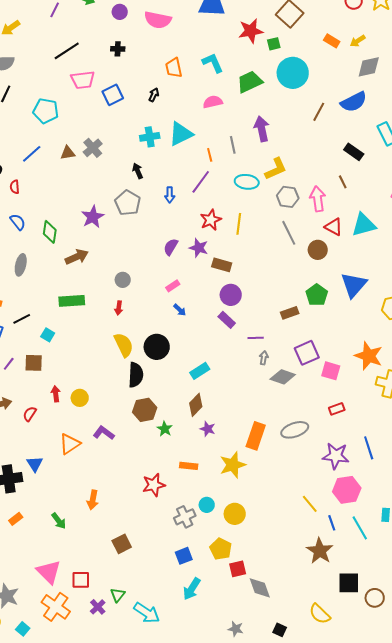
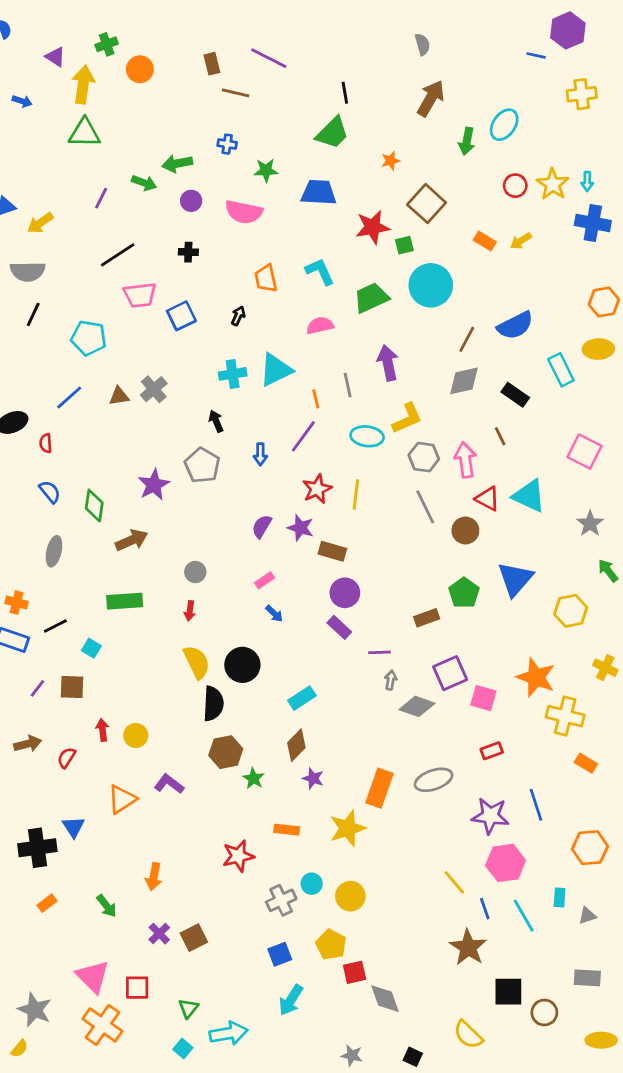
gray diamond: (369, 67) -> (464, 381), moved
cyan triangle: (364, 225) -> (529, 496), turned 40
purple cross: (98, 607) -> (159, 934), moved
cyan arrow: (147, 613) -> (229, 1033), turned -44
cyan square: (23, 629) -> (183, 1049), moved

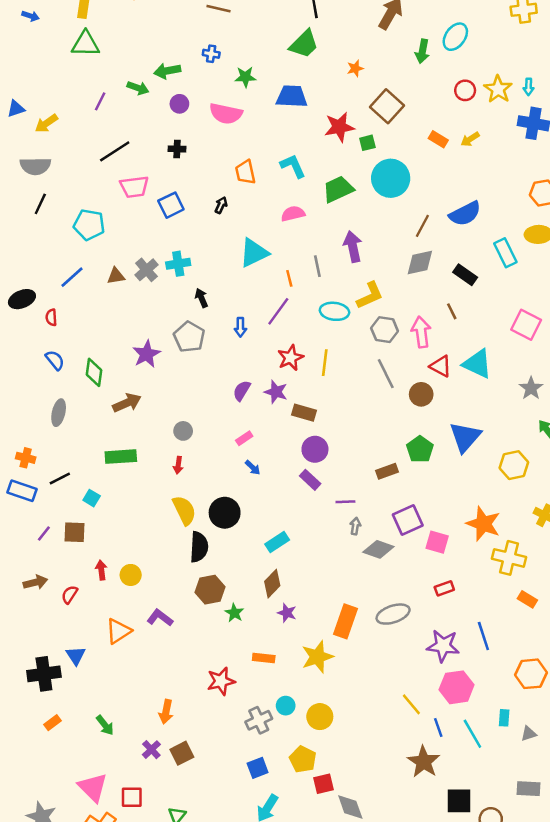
cyan cross: (233, 374) -> (178, 264), moved
orange arrow: (154, 877) -> (166, 712), moved

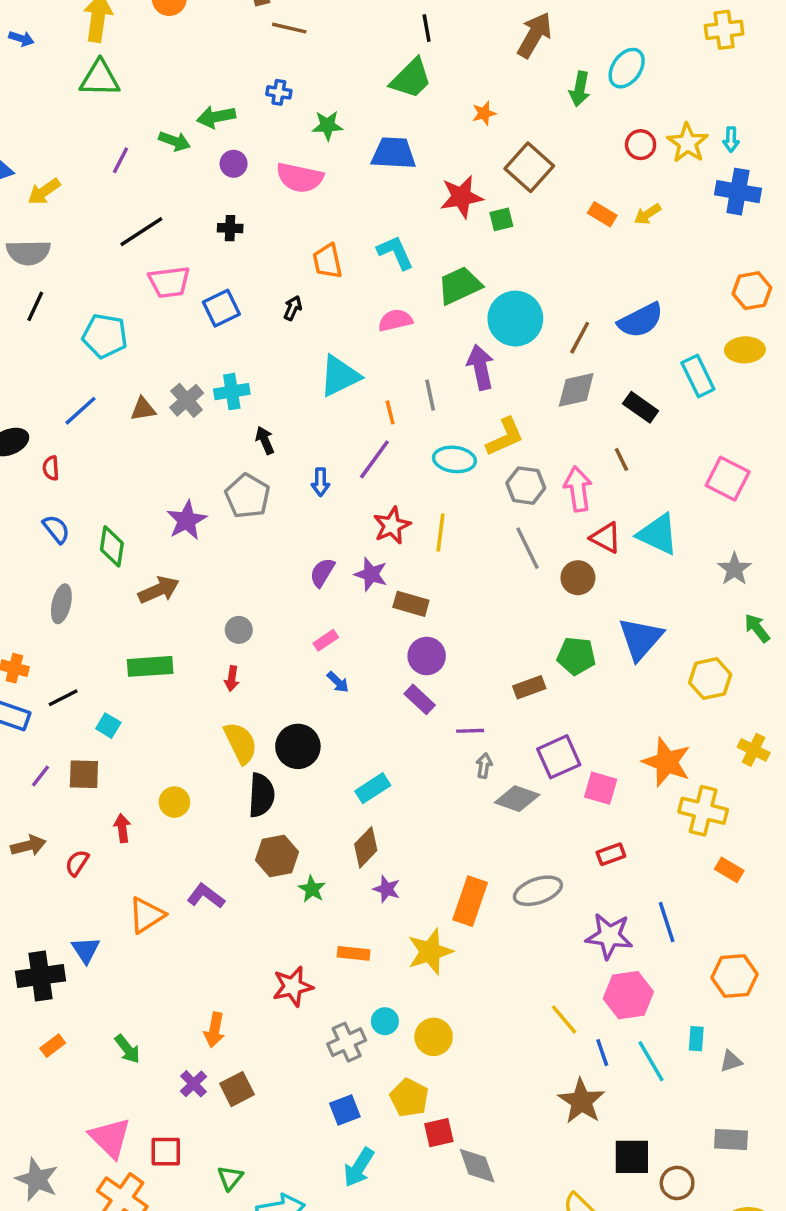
cyan circle: (391, 178) -> (515, 319), moved
green pentagon: (420, 449) -> (576, 656), turned -30
yellow circle: (131, 575) -> (174, 802), moved

